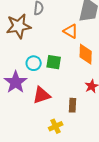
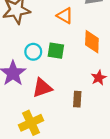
orange triangle: (71, 31) -> (65, 16), moved
yellow cross: (56, 126) -> (31, 123), moved, size x1.5

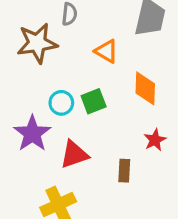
green square: (56, 51) -> (94, 101), turned -30

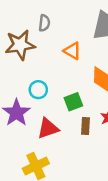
green square: (94, 101) -> (73, 102), moved
brown rectangle: (124, 171) -> (86, 126), moved

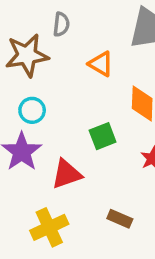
cyan circle: (38, 90) -> (32, 110), moved
brown rectangle: (86, 126) -> (120, 219), moved, turned -70

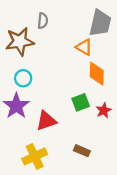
orange triangle: (101, 64) -> (84, 47), moved
green square: (103, 136) -> (81, 102), moved

